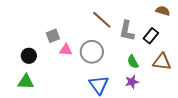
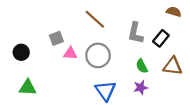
brown line: (102, 20) -> (95, 19), moved
black circle: (29, 56) -> (21, 52), moved

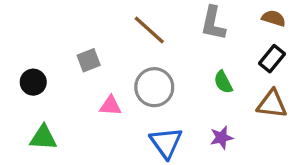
gray L-shape: (135, 33) -> (213, 23), moved
black rectangle: (161, 38) -> (272, 59), moved
pink triangle: (70, 53) -> (111, 106), moved
green semicircle: (142, 66) -> (223, 82), moved

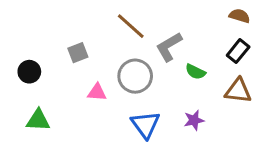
gray L-shape: (213, 23) -> (169, 47), moved, turned 48
green semicircle: (223, 82) -> (195, 72), turned -36

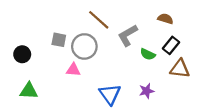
brown semicircle: (240, 16) -> (165, 19), moved
black rectangle: (238, 51) -> (171, 45), moved
gray square: (78, 53) -> (59, 40), turned 32
gray circle: (135, 76) -> (84, 46), moved

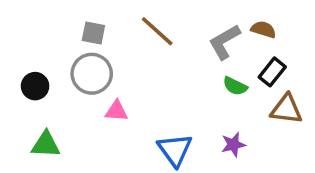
gray L-shape: (128, 35) -> (224, 42), moved
gray square: (59, 40) -> (93, 33), moved
gray circle: (84, 46) -> (92, 74), moved

